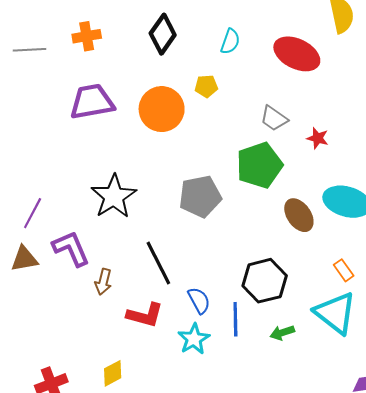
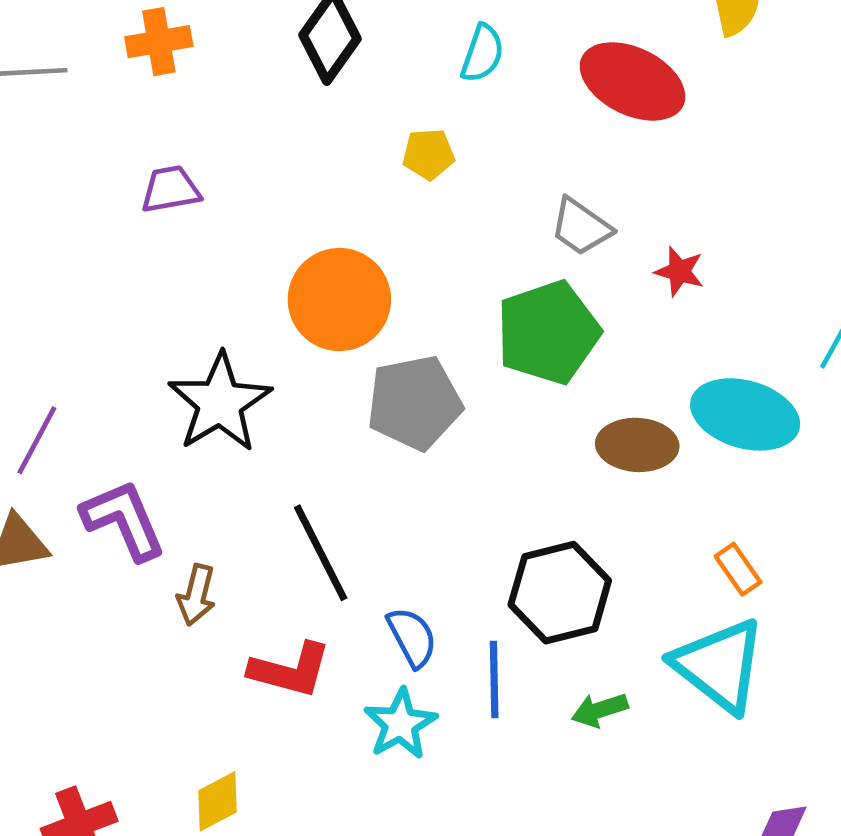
purple trapezoid: (92, 102) -> (171, 189), size x0.6
orange circle: (162, 109) -> (339, 300), moved
brown ellipse: (299, 215) -> (637, 445), turned -52

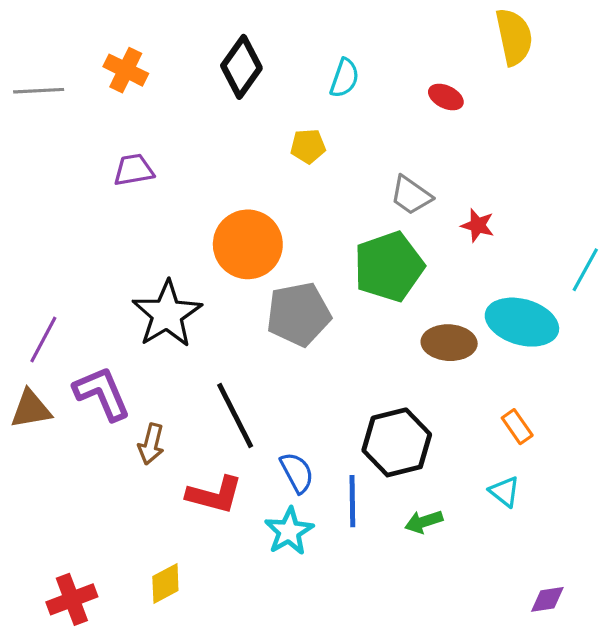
orange cross: (159, 42) -> (126, 70), turned 36
red ellipse: (633, 81) -> (446, 97), size x0.5
cyan triangle: (719, 665) -> (505, 492), size x0.5

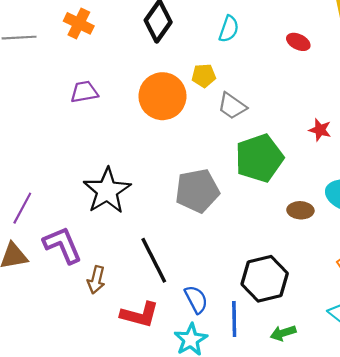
gray trapezoid: (411, 195) -> (232, 106), moved
orange circle: (248, 244) -> (162, 96), moved
brown ellipse: (449, 343) -> (300, 210), size x0.7

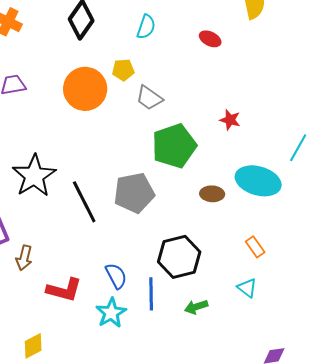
gray pentagon: (197, 191) -> (134, 193), moved
black line: (154, 260) -> (84, 202), moved

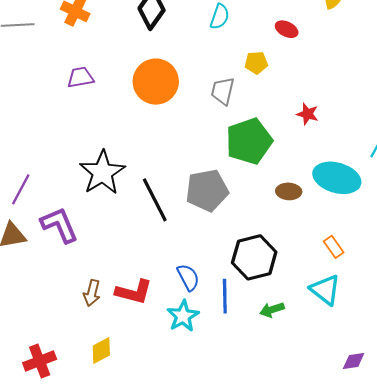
yellow pentagon: (123, 70) -> (256, 63), moved
gray trapezoid: (149, 98) -> (223, 91), turned 68
brown arrow: (24, 258) -> (92, 293), moved
cyan triangle: (247, 288) -> (325, 290), size x1.5

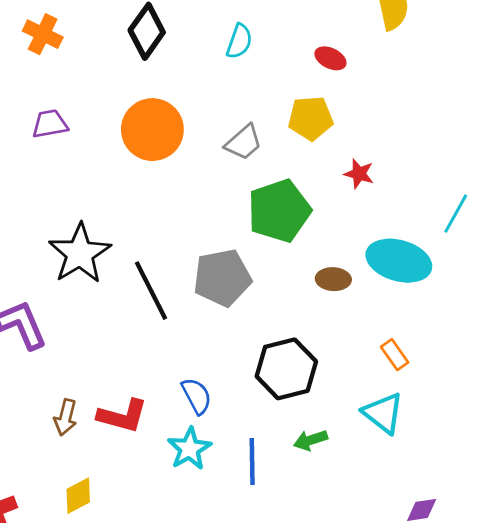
yellow pentagon: (256, 63) -> (311, 118), moved, size x1.4
gray trapezoid: (223, 91) -> (244, 142), turned -144
blue line: (225, 296) -> (252, 461), moved

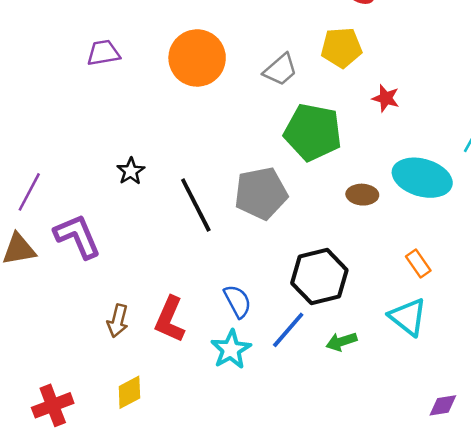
green pentagon: (279, 211) -> (313, 132), turned 30
black star: (80, 253) -> (131, 171), size x0.5
red L-shape: (122, 416) -> (170, 319), turned 99
blue line: (252, 461) -> (288, 330), moved, turned 42

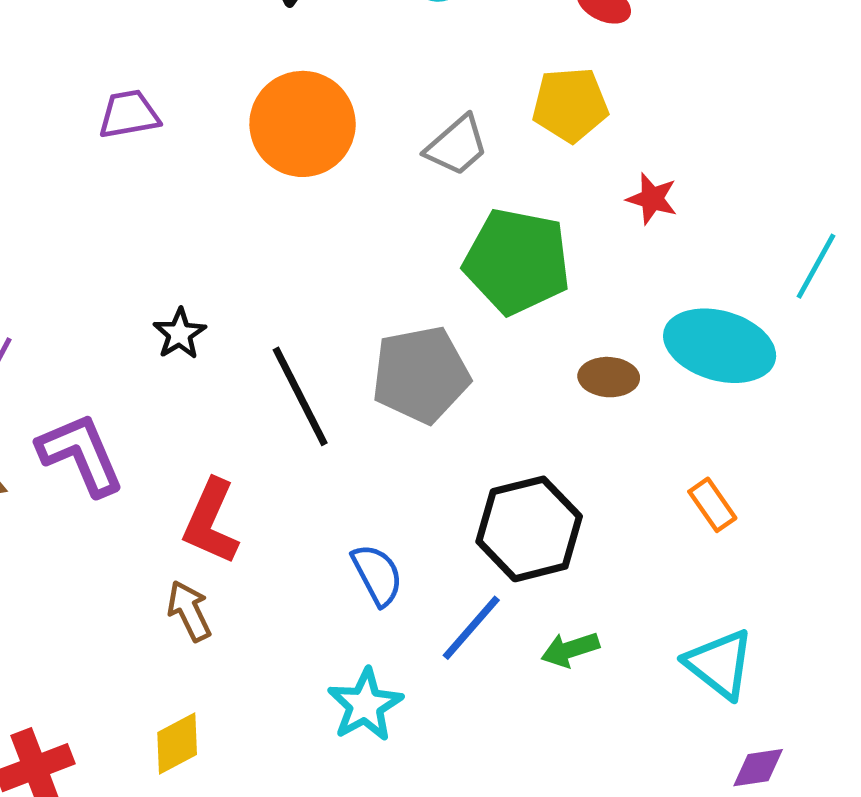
cyan triangle: (408, 317) -> (720, 664), moved
red L-shape: (170, 319) -> (211, 522), moved
brown arrow: (118, 321) -> (189, 611), moved, turned 140
cyan star: (231, 349) -> (365, 705), moved

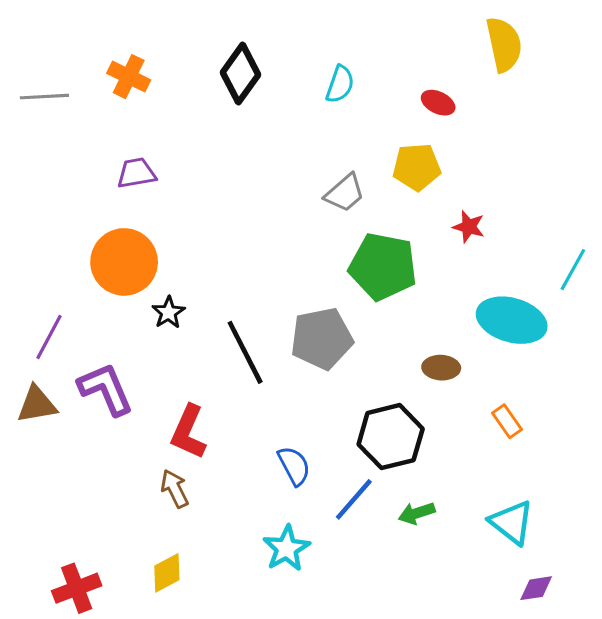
orange circle: (303, 124) -> (124, 262), moved
brown ellipse: (609, 377) -> (441, 368), moved

